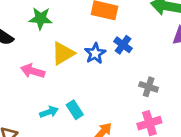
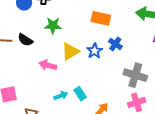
gray cross: (149, 87) -> (135, 75), size x1.6

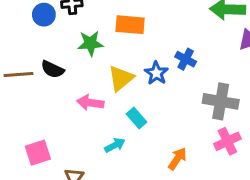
orange rectangle: (101, 18) -> (130, 25), moved
cyan rectangle: (80, 94) -> (136, 118), moved

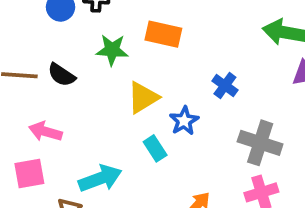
blue star: (156, 73) -> (184, 121), moved
pink arrow: (90, 103) -> (45, 132), moved
cyan arrow: (115, 145) -> (100, 178), moved, size x1.6

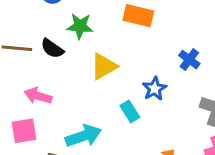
green star: (112, 50) -> (80, 26), moved
yellow triangle: (143, 98) -> (104, 66), moved

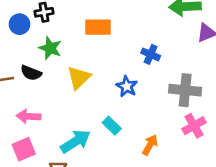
green star: (80, 26) -> (50, 48), turned 30
cyan rectangle: (130, 111) -> (112, 126), moved

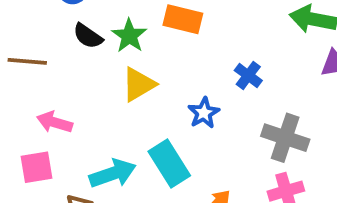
green star: (50, 48) -> (129, 36), moved
black semicircle: (31, 73) -> (88, 36), moved
cyan rectangle: (112, 126) -> (169, 163), size x1.6

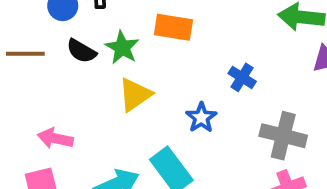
brown line: (27, 61) -> (25, 54), moved

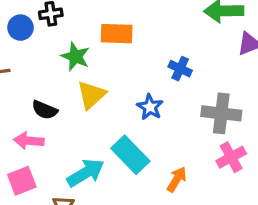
black semicircle: (81, 51) -> (45, 110), moved

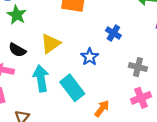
green star: (75, 56) -> (17, 15), moved
gray cross: (221, 113) -> (138, 67), size x0.7
cyan arrow: (86, 173) -> (41, 78), moved, turned -75

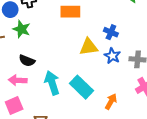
yellow triangle: (50, 44) -> (89, 47), moved, turned 36
blue star: (90, 57) -> (112, 56), moved

